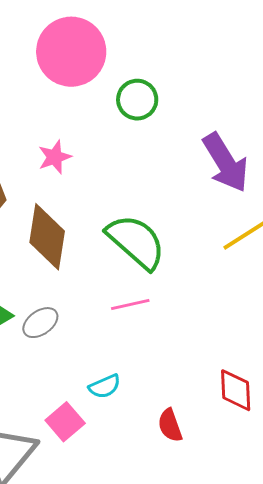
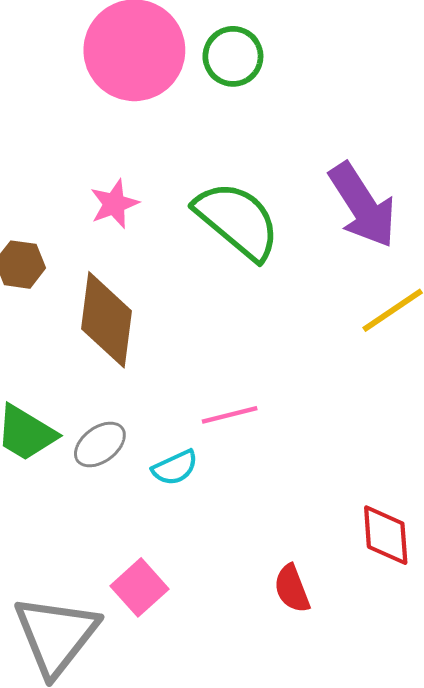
green circle: (137, 100) -> (233, 56), moved
green semicircle: (136, 242) -> (237, 220), moved
cyan semicircle: (105, 386) -> (175, 468), moved

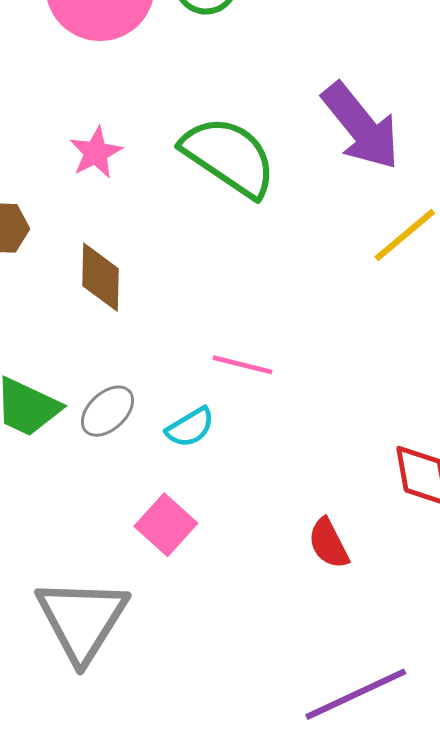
brown diamond: (106, 320) -> (100, 277), size x0.7
pink line: (230, 415) -> (243, 365), turned 34
pink square: (140, 587) -> (166, 525), moved

